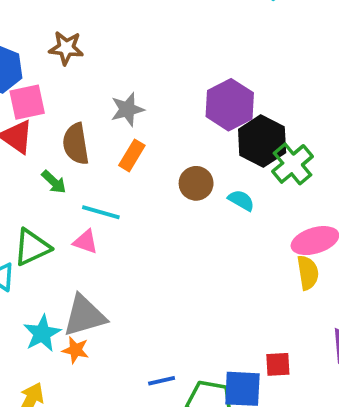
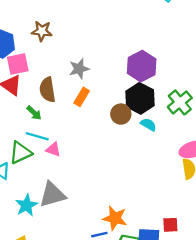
black hexagon: (262, 141) -> (140, 98), moved
cyan line: (101, 212) -> (37, 136), moved
orange star: (76, 350) -> (115, 218), moved, size x1.5

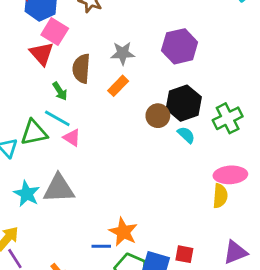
pink square: (18, 64) -> (55, 32), turned 30
purple hexagon: (142, 66) -> (180, 46), moved
cyan star: (26, 205) -> (27, 194), turned -30

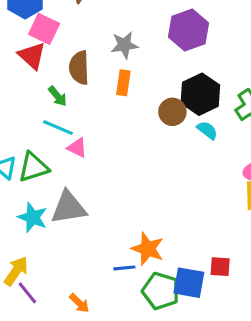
orange rectangle: (118, 86) -> (123, 83), turned -30
green triangle: (34, 133) -> (33, 167), moved

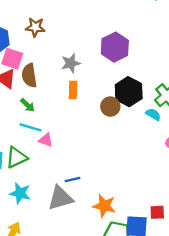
brown semicircle: (79, 68) -> (29, 76), moved
cyan semicircle: (207, 130) -> (153, 114), moved
gray triangle: (69, 207) -> (60, 198), moved
blue line: (124, 268) -> (73, 179), moved

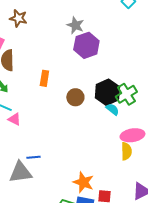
gray star: (71, 63) -> (75, 25), moved, turned 30
black hexagon: (129, 92) -> (107, 92), moved
orange star: (104, 206) -> (83, 182), moved

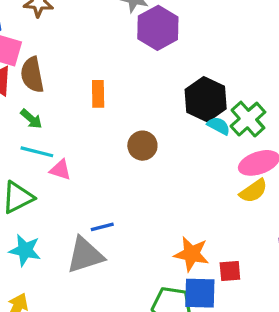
green cross: (126, 94) -> (248, 119), moved
brown circle: (75, 97) -> (142, 146), moved
yellow semicircle: (126, 151) -> (253, 191), turned 66

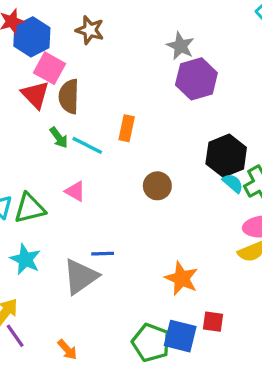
cyan line: (37, 152) -> (87, 145), moved
orange star: (191, 254) -> (182, 278), moved
gray triangle: (85, 255) -> (81, 277), turned -30

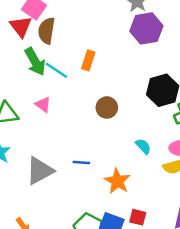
green arrow: (59, 138) -> (35, 62), size x1.6
cyan semicircle: (233, 183) -> (143, 146), moved
blue line: (103, 254) -> (81, 163), moved

